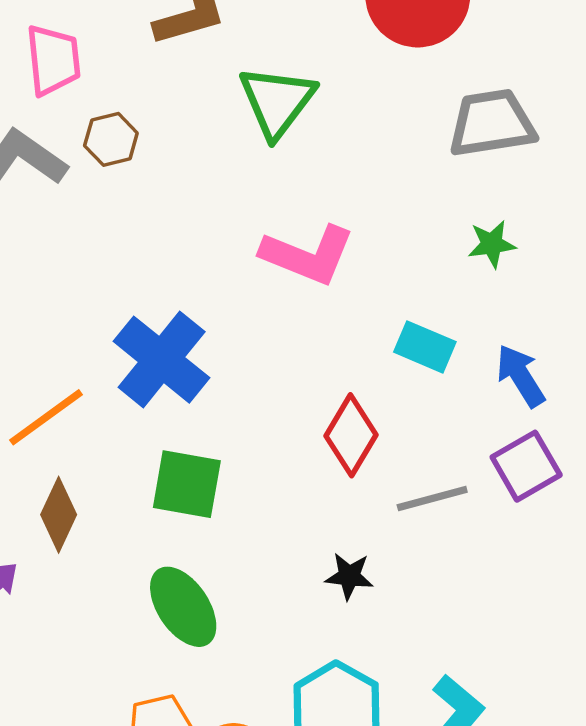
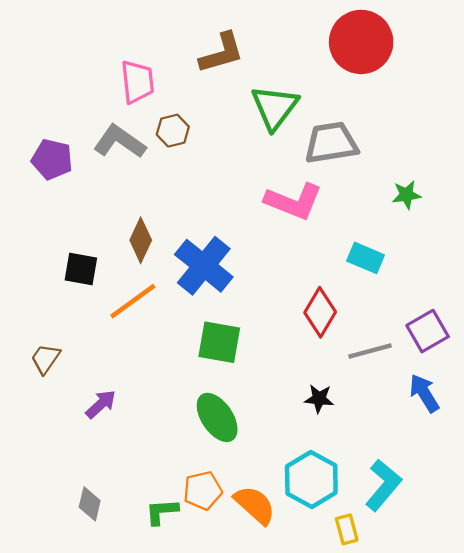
gray trapezoid: (492, 123) -> (331, 143), moved
blue arrow: (521, 376) -> (424, 393), moved
brown diamond: (59, 515) -> (141, 240), moved

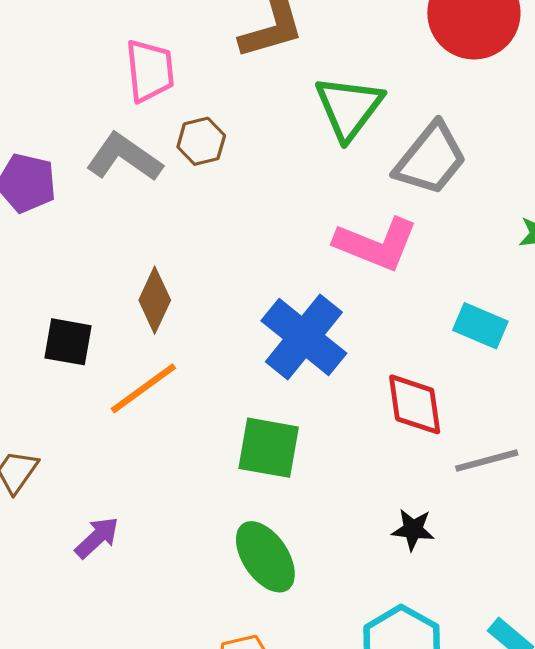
gray trapezoid: (331, 143) -> (431, 159), turned 138
blue cross: (204, 266) -> (304, 337), moved
red diamond: (320, 312) -> (415, 404), turned -39

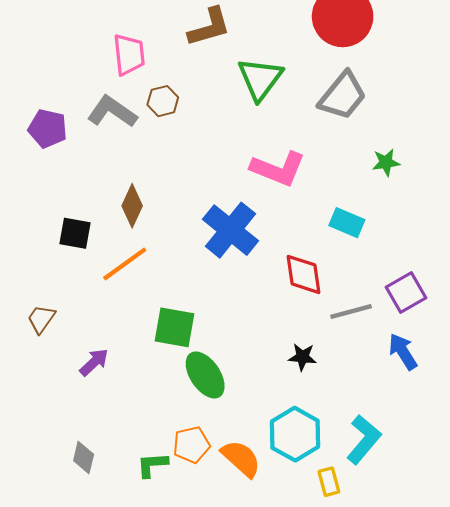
gray trapezoid: (431, 159) -> (343, 96), moved
green square: (269, 448) -> (174, 327), moved

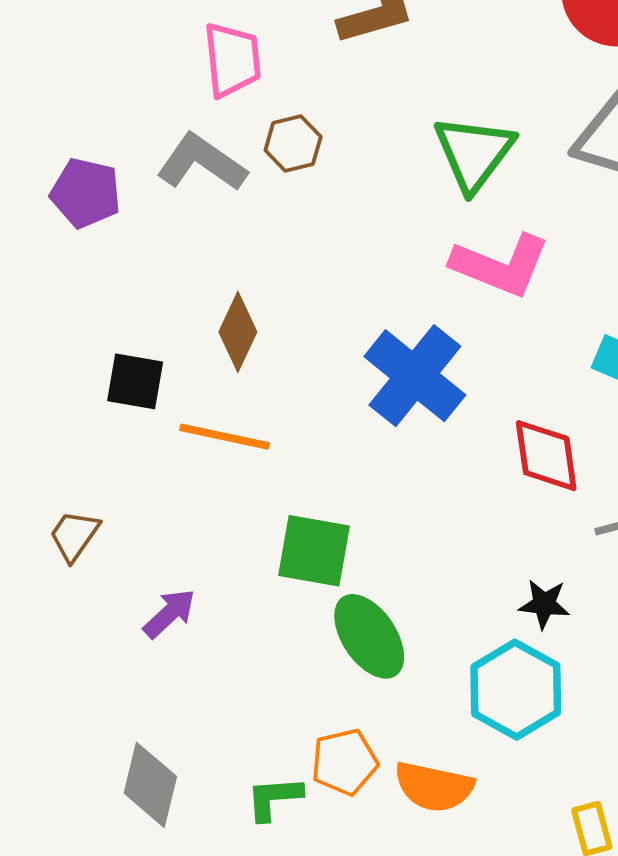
green triangle: (260, 79) -> (474, 153), moved
orange line: (125, 264) -> (225, 437), turned 48
cyan hexagon: (295, 434) -> (516, 690), moved
gray diamond: (84, 457) -> (150, 785), size x1.4
orange semicircle: (241, 458) -> (434, 787), turned 150

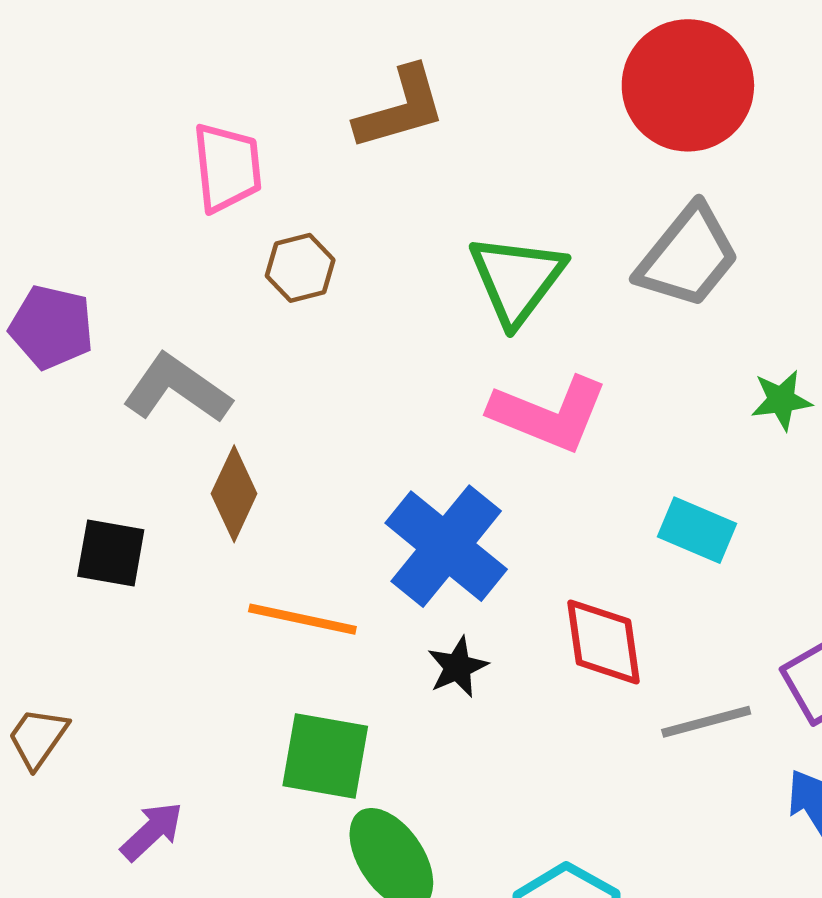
gray L-shape: (202, 162) -> (177, 389), moved
orange line: (225, 437) -> (302, 619), moved
black star: (544, 604) -> (458, 667), moved, turned -30

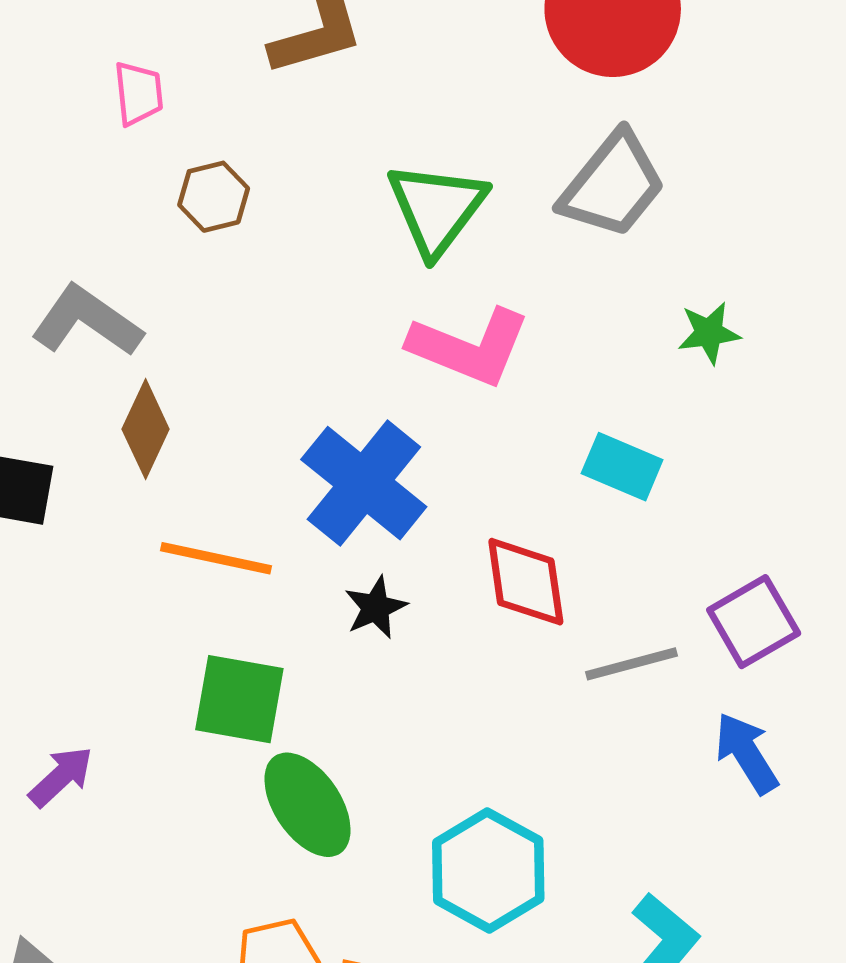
pink trapezoid: (227, 168) -> (138, 93), size x0.7

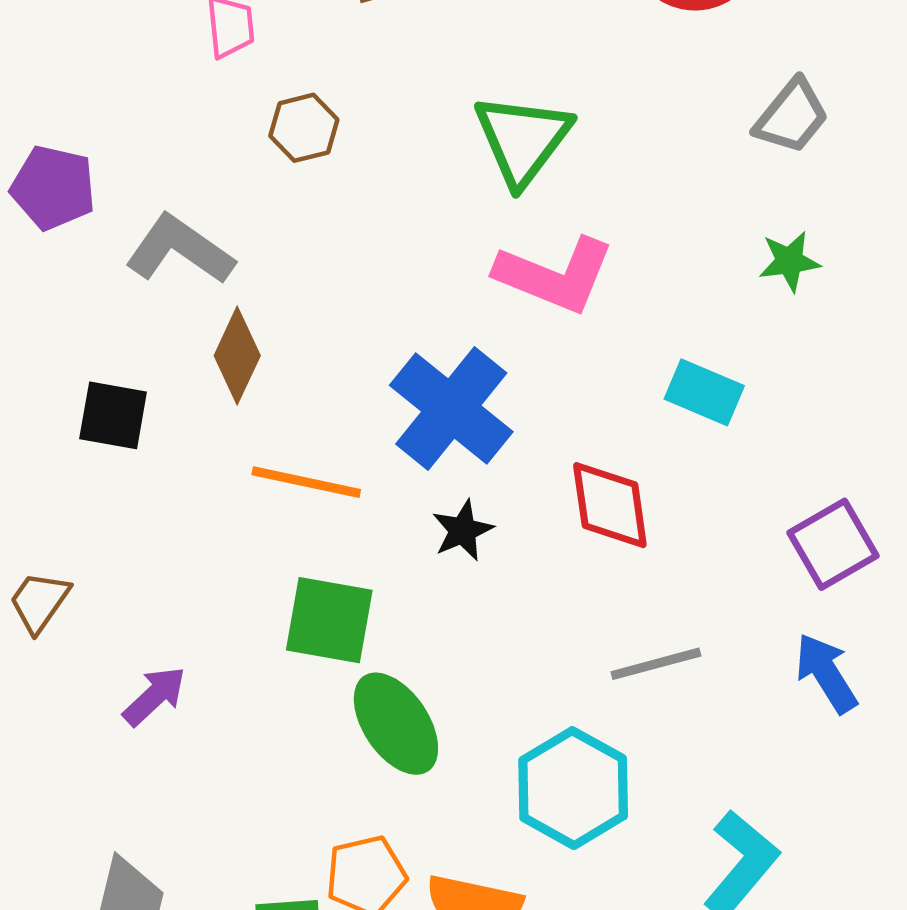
gray trapezoid: (613, 185) -> (792, 116), moved, size x0.7
gray line: (631, 664) -> (656, 664), moved

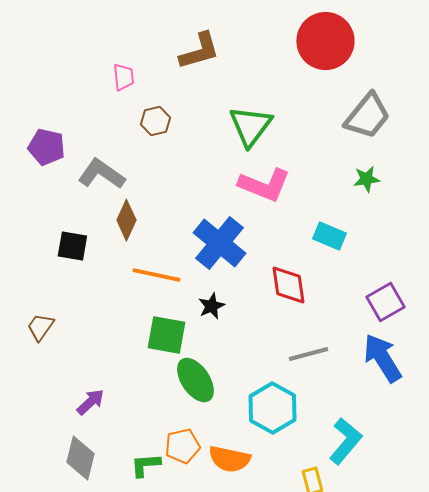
gray trapezoid: (792, 116) -> (367, 116), size x1.4
black star: (463, 530) -> (211, 306), moved
blue arrow: (826, 673) -> (382, 358), size x1.4
purple arrow: (154, 696) -> (90, 402), moved

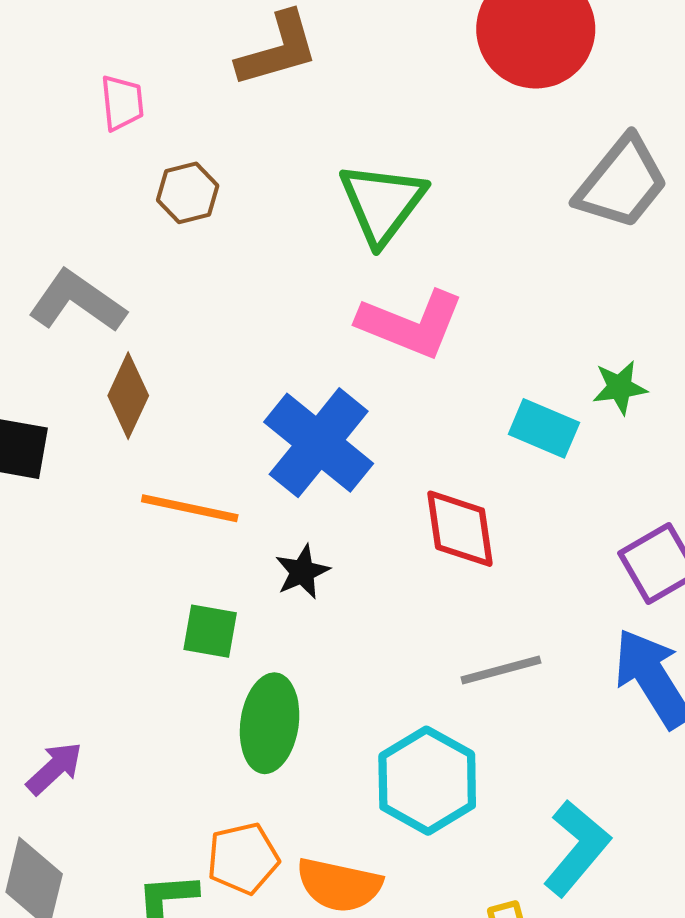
green star: (366, 179) -> (620, 387), moved
green square: (166, 335) -> (210, 631), size x0.7
green ellipse: (195, 380) -> (270, 723), turned 42

